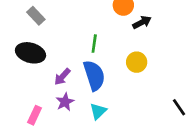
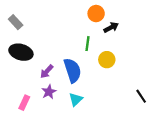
gray rectangle: (36, 16) -> (16, 22), moved
green line: (94, 44) -> (87, 44), moved

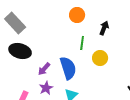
orange circle: (96, 14) -> (77, 15), moved
gray rectangle: (16, 22) -> (15, 23), size x1.5
black arrow: (111, 27) -> (104, 28), turned -40

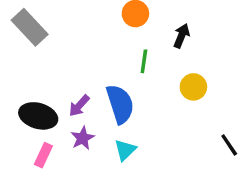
black ellipse: (20, 51) -> (38, 116), moved
yellow circle: (100, 58) -> (193, 87), moved

